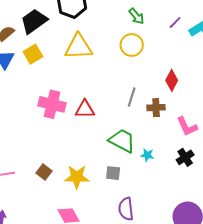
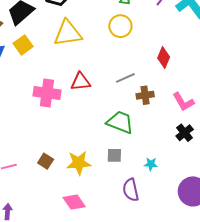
gray line: (132, 97) -> (125, 78), turned 54
brown cross: (156, 108) -> (145, 95), moved
red triangle: (85, 109) -> (81, 82), moved
cyan star: (147, 155) -> (151, 164), moved

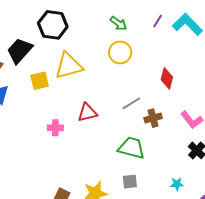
yellow square: (23, 45) -> (40, 81), moved, turned 30
pink cross: (47, 93) -> (55, 128), size x0.6
cyan star: (151, 164) -> (177, 184), moved

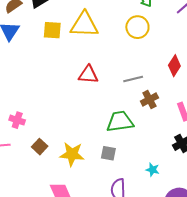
brown cross: (153, 118) -> (149, 100), turned -30
pink cross: (55, 128) -> (17, 120), moved
green trapezoid: (132, 148) -> (120, 122), turned -40

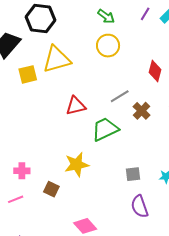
green trapezoid: (120, 122) -> (105, 129), moved
gray square: (108, 153) -> (133, 174), moved
yellow star: (72, 154) -> (77, 165), moved

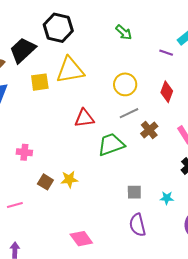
purple line: (145, 14) -> (166, 53), moved, turned 72
yellow circle: (108, 46) -> (125, 84), moved
yellow star: (77, 165) -> (69, 179), moved, size x0.7
pink cross: (22, 171) -> (24, 152), moved
brown square: (51, 189) -> (45, 182), moved

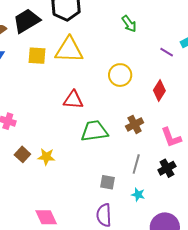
gray line: (129, 113) -> (136, 164), moved, turned -60

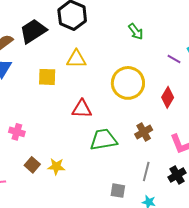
yellow triangle: (69, 50) -> (76, 59), size x0.7
yellow square: (37, 56) -> (47, 77), moved
yellow circle: (120, 75) -> (128, 83), size x1.4

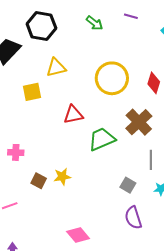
green arrow: (136, 32) -> (95, 23), moved
purple line: (174, 59) -> (131, 16), moved
brown cross: (144, 132) -> (139, 122), size x1.5
gray square: (118, 191) -> (128, 185), turned 35

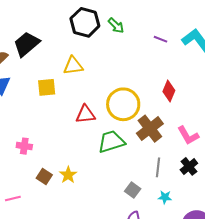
purple line: (131, 16) -> (160, 39), moved
black hexagon: (41, 26) -> (85, 22), moved
yellow circle: (112, 78) -> (123, 104), moved
yellow star: (62, 177) -> (68, 175), turned -30

